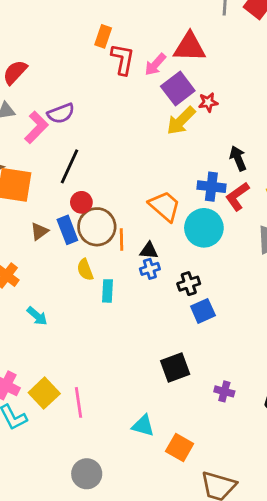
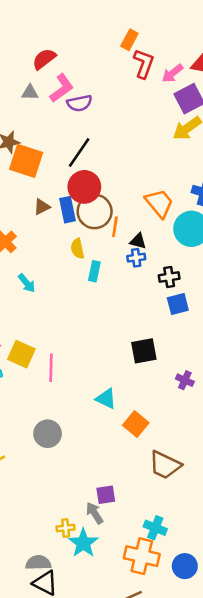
pink L-shape: (36, 127) -> (62, 88), moved
red circle: (81, 202) -> (84, 187), size x1.6
yellow square: (44, 393) -> (21, 354), turned -32

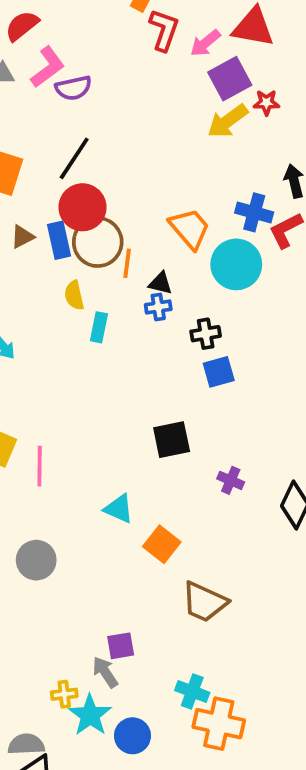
orange cross: (142, 556) -> (219, 724), moved
blue circle: (185, 566) -> (132, 736), moved

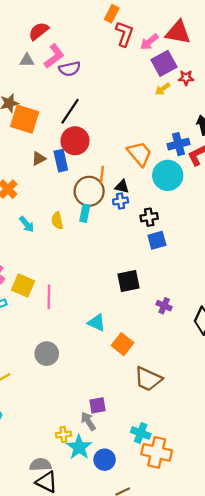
yellow arrow: (228, 121) -> (163, 89), size x0.6
blue cross: (254, 212) -> (179, 144), turned -30
brown circle: (98, 242) -> (89, 191), moved
yellow semicircle: (74, 295) -> (57, 221), moved

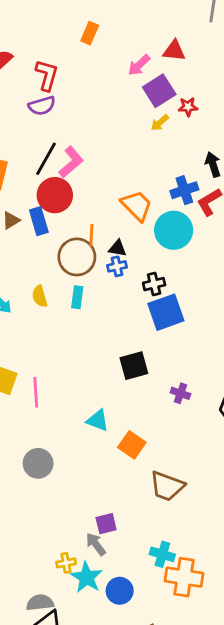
red triangle: (178, 32) -> (174, 51), size x0.7
red L-shape: (124, 34) -> (47, 75), moved
pink L-shape: (54, 56) -> (71, 162), moved
cyan rectangle: (85, 213) -> (77, 297), moved
blue square: (157, 240) -> (166, 312), size x1.5

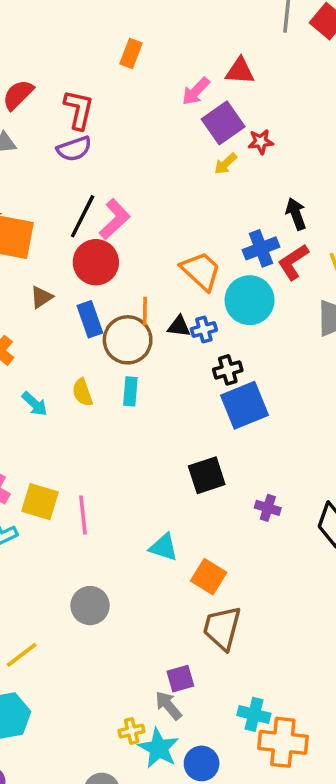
blue rectangle: (39, 221) -> (90, 319), moved
blue cross: (117, 266) -> (204, 329), moved
brown trapezoid: (167, 486) -> (222, 628), moved, turned 87

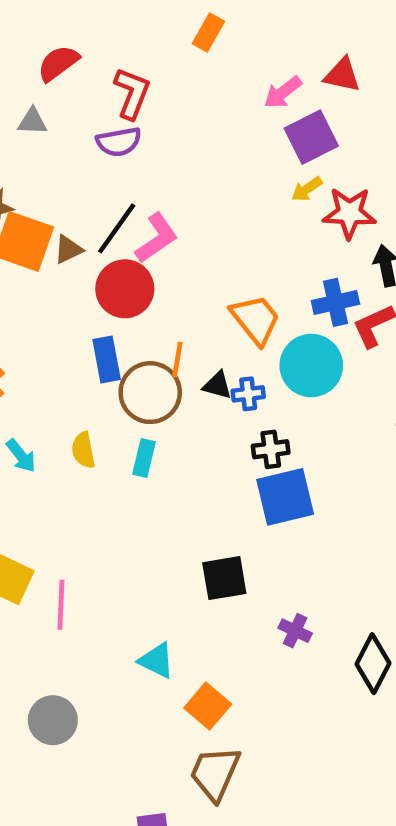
red star: (261, 142) -> (349, 213), moved, size x1.6
brown triangle: (41, 297) -> (68, 249), moved

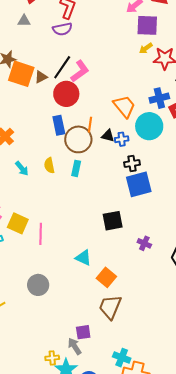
purple square: (311, 137) -> (147, 25), turned 30

